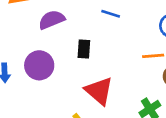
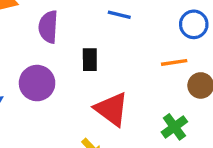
purple semicircle: (52, 20) -> (48, 27), turned -60

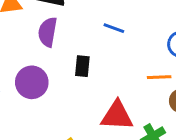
red triangle: (112, 109) -> (117, 116), moved, turned -40

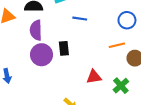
purple circle: (32, 82) -> (41, 55), moved
red triangle: (117, 116) -> (94, 77), size x0.7

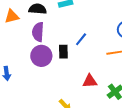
blue line: (80, 19) -> (81, 39), moved, turned -64

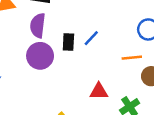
black rectangle: (63, 52) -> (68, 42), moved

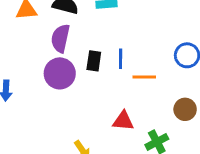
blue line: (91, 38) -> (121, 59), turned -48
orange line: (132, 58) -> (144, 77), moved

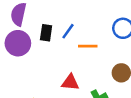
blue line: (121, 59) -> (68, 31), turned 35

